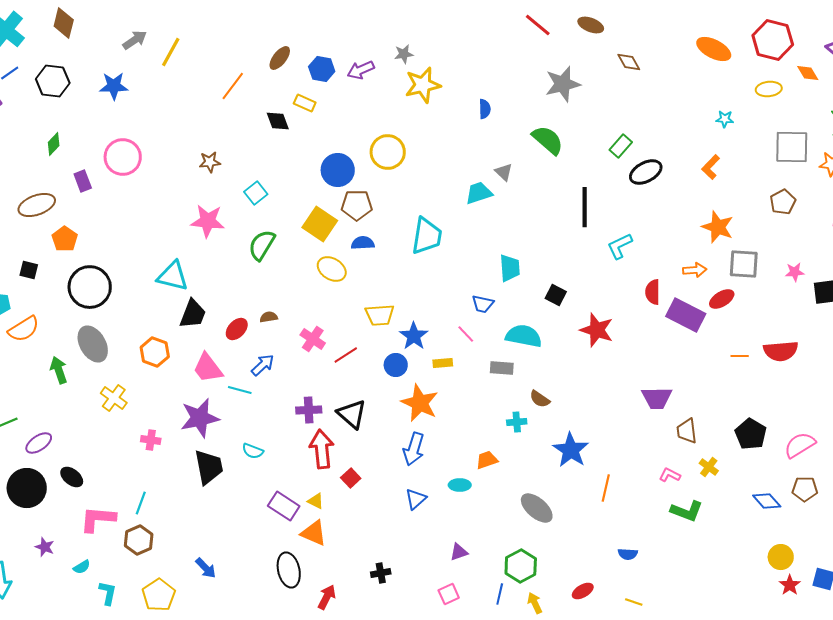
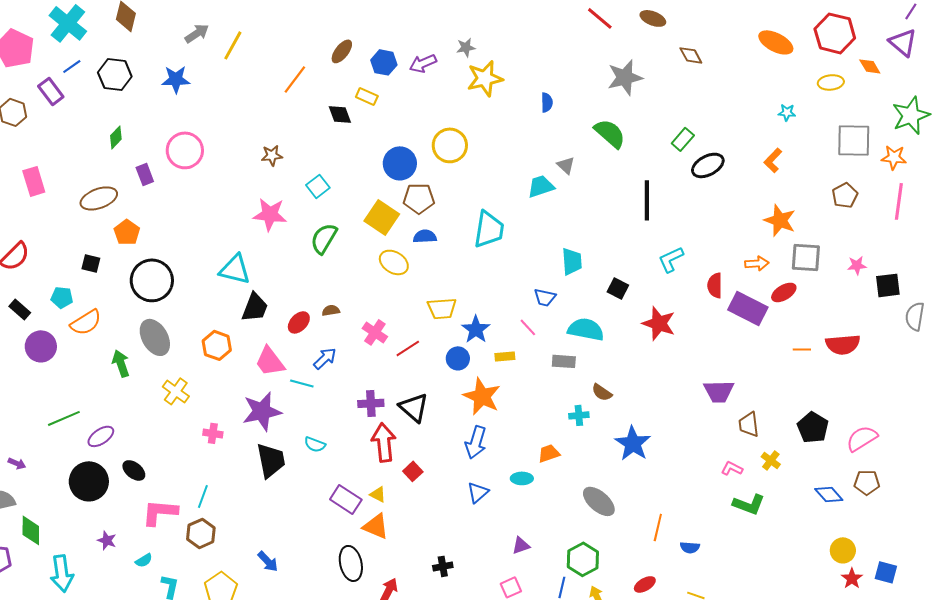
cyan L-shape: (620, 246) -> (671, 259), moved
orange line: (606, 488) -> (658, 527), moved

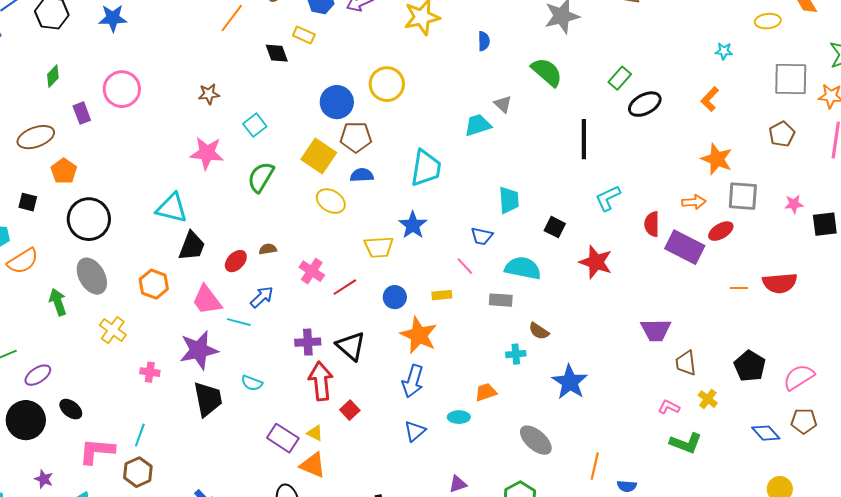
blue star: (476, 329) -> (413, 225), moved

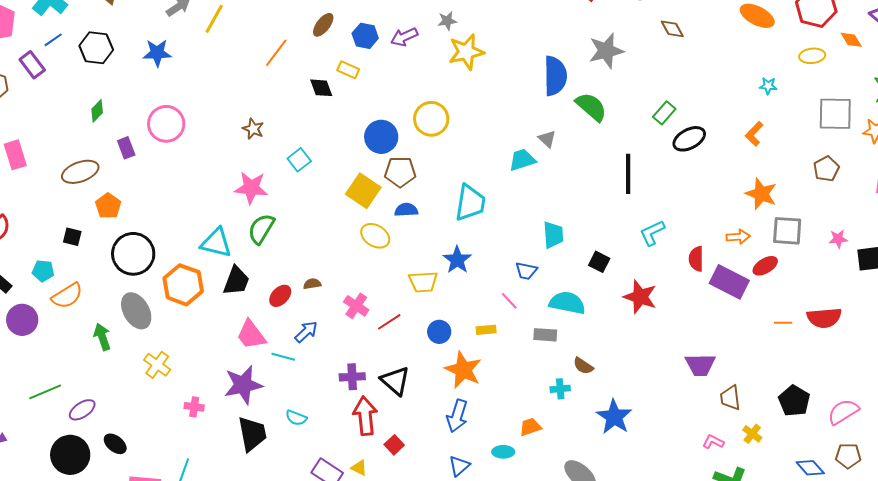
blue semicircle: (484, 41) -> (555, 76), moved, size x2.0
brown star: (209, 94) -> (253, 129), turned 30
green semicircle: (261, 177) -> (261, 229), moved
orange hexagon: (154, 284) -> (183, 285), moved, size x1.4

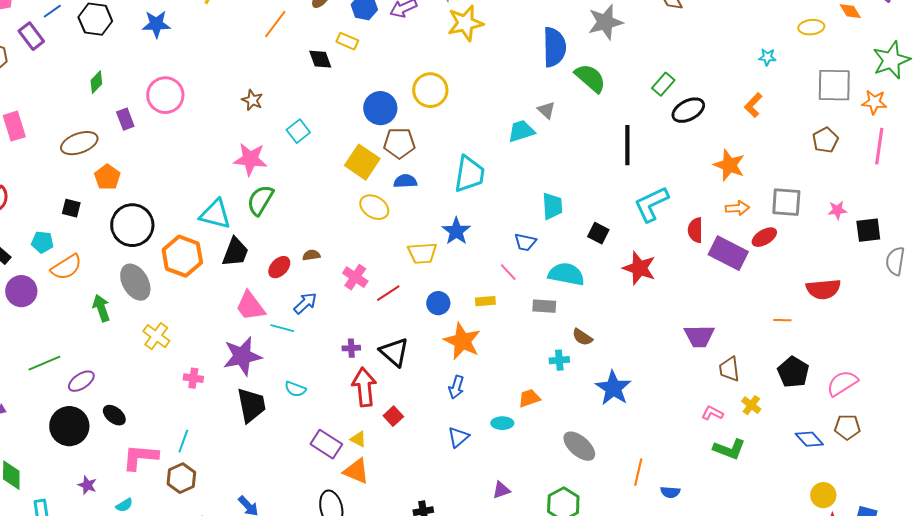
orange star: (761, 194) -> (729, 165), moved
cyan L-shape: (652, 233) -> (651, 204), size x1.4
orange line: (783, 323) -> (782, 320), moved
purple cross: (352, 377) -> (351, 348), size x0.7
blue arrow: (457, 416) -> (456, 387), size x0.7

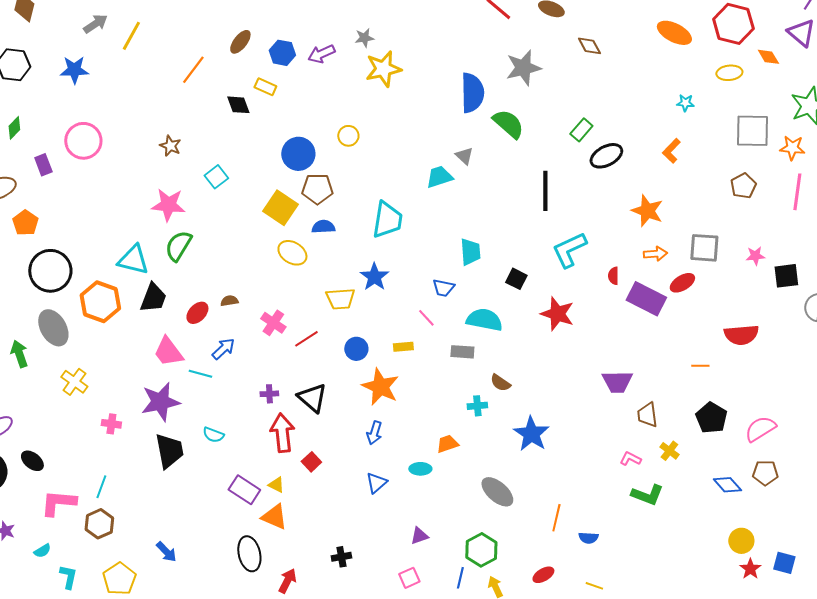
yellow circle: (430, 90) -> (348, 136), size x0.6
red semicircle: (695, 230) -> (613, 276), size x0.7

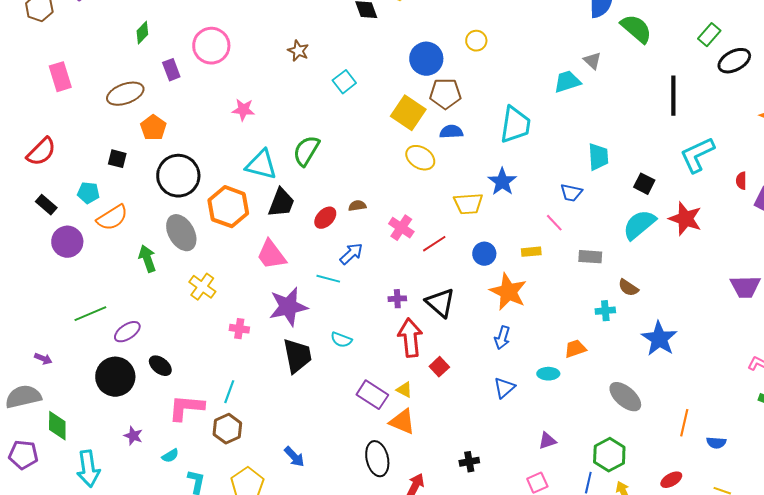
pink star: (168, 205) -> (243, 110), moved, size x0.7
cyan semicircle: (484, 320) -> (639, 225), moved, turned -51
pink trapezoid: (168, 352) -> (271, 255), moved

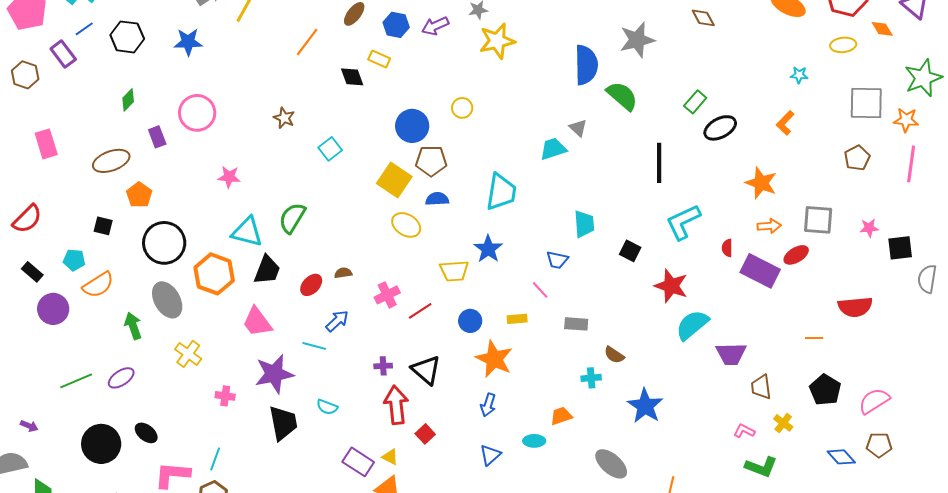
cyan semicircle: (639, 225) -> (692, 325), moved
pink cross: (401, 228) -> (387, 295), turned 30
purple ellipse: (127, 332) -> (121, 378), moved

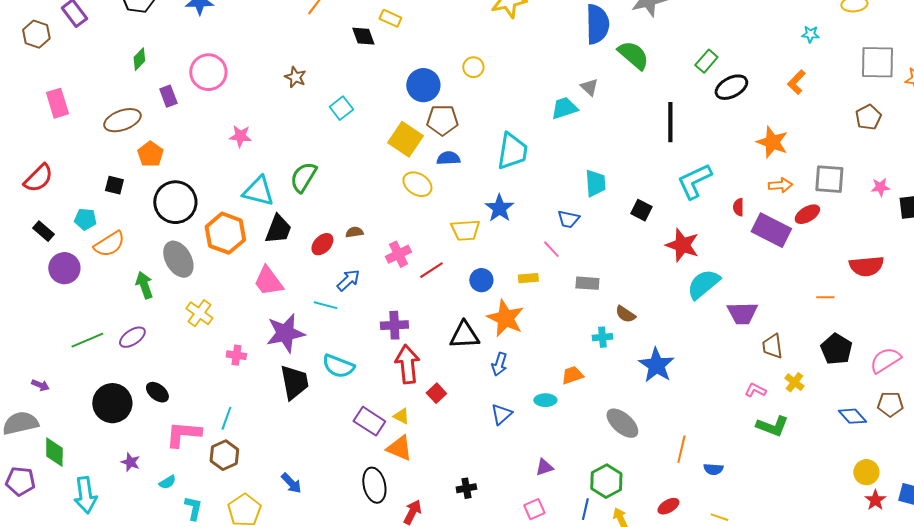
purple cross: (383, 366) -> (394, 325), size x1.5
black triangle: (426, 370) -> (464, 335), moved, turned -44
cyan semicircle: (327, 407) -> (338, 366), size x1.5

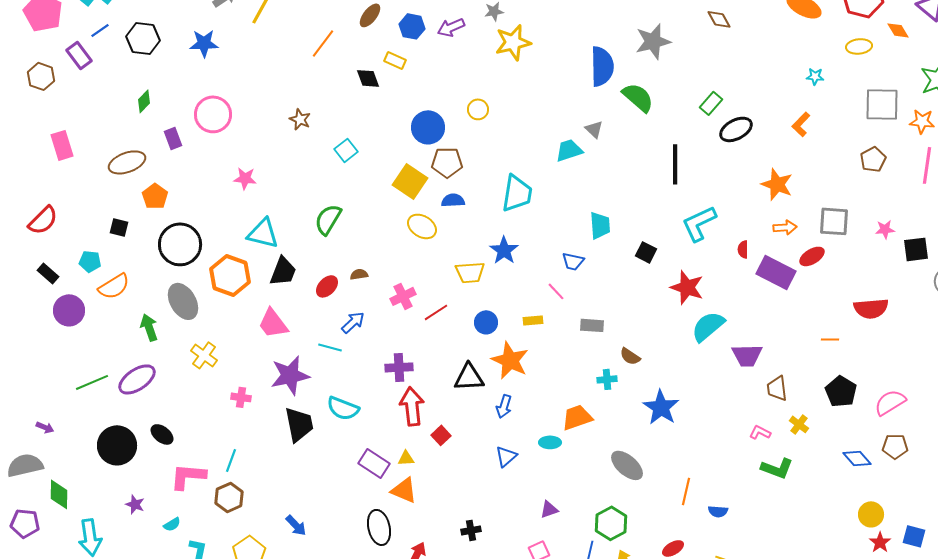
green semicircle: (303, 177) -> (328, 219), moved
purple ellipse: (132, 337) -> (137, 379), size x1.4
orange trapezoid: (572, 375) -> (577, 417), size x1.4
yellow triangle: (401, 416) -> (406, 458), turned -30

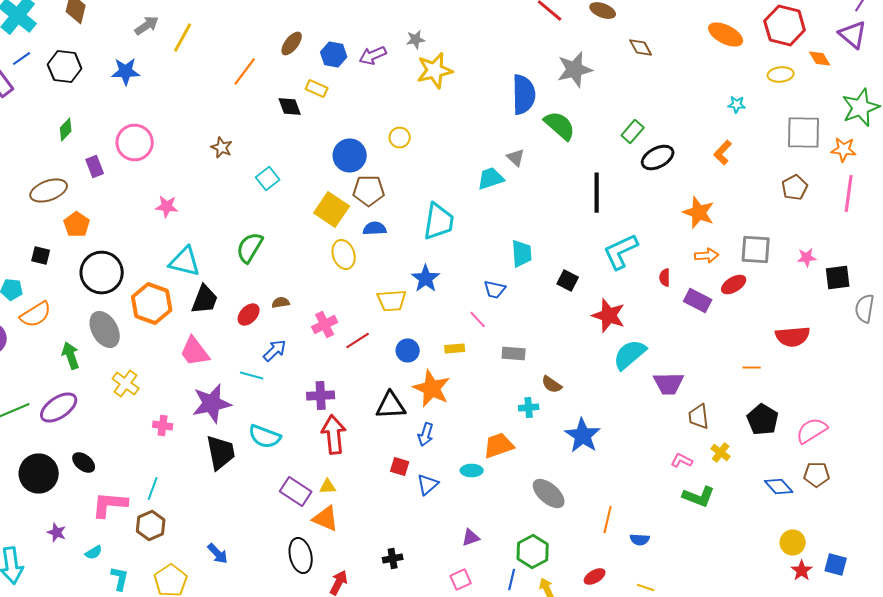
yellow ellipse: (422, 226) -> (344, 254), turned 40
purple rectangle: (776, 272) -> (698, 300), size x0.7
red square: (441, 435) -> (400, 466), moved, turned -30

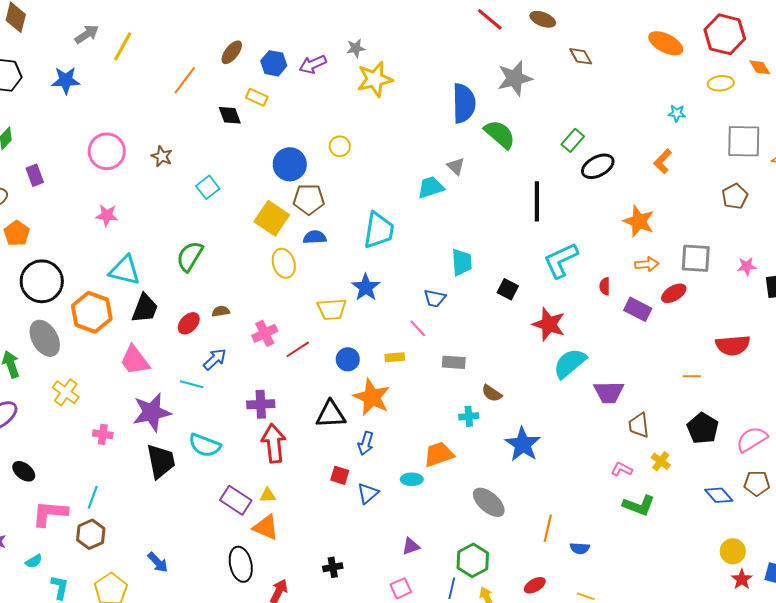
pink circle: (135, 142) -> (107, 151), moved

